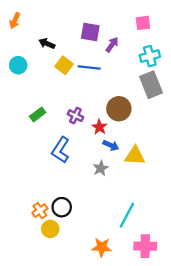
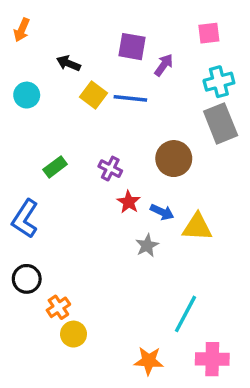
red star: (99, 127) -> (129, 202), moved
blue L-shape: (61, 150) -> (25, 219), moved
black circle: (62, 207) -> (27, 279), moved

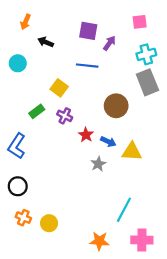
orange arrow: (22, 30) -> (26, 22), moved
yellow square: (94, 95) -> (59, 88), moved
purple cross: (110, 169) -> (65, 116), moved
orange cross: (58, 307) -> (23, 218), moved, turned -32

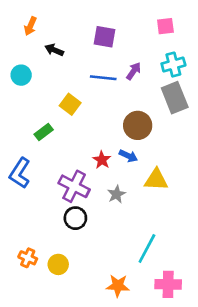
purple arrow: (109, 43) -> (134, 71), moved
purple cross: (65, 116) -> (74, 186), moved, size x1.6
blue arrow: (108, 142) -> (128, 156), moved
black circle: (18, 186) -> (75, 218), moved

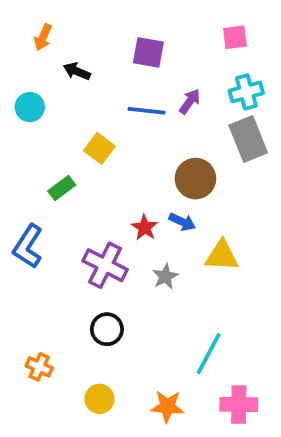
black circle: (75, 218) -> (107, 329), moved
yellow circle: (58, 264) -> (99, 399), moved

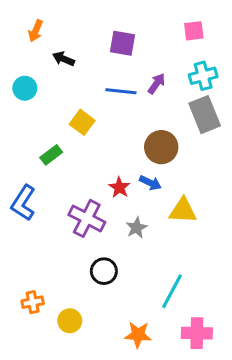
black circle: (107, 329) -> (104, 271), moved
orange cross: (39, 367) -> (33, 302), turned -35
yellow circle: (99, 399) -> (70, 321), moved

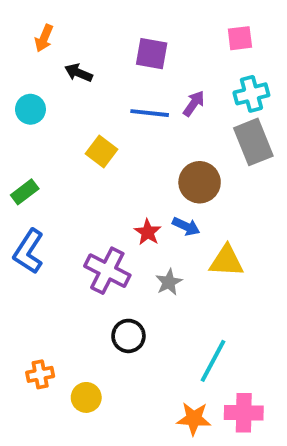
green rectangle: (51, 155) -> (25, 192), moved
orange star: (138, 335) -> (194, 419), moved

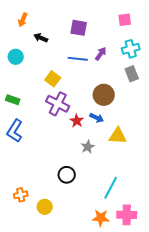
gray rectangle: (253, 142) -> (132, 74), size x0.7
green rectangle: (25, 192) -> (13, 100), turned 56
purple cross: (107, 271) -> (58, 104), moved

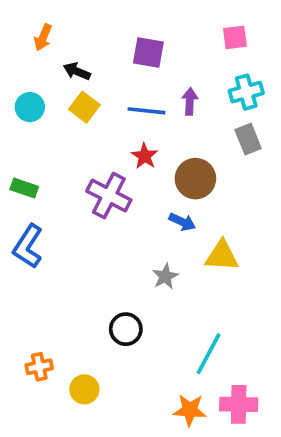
purple arrow: (101, 54) -> (190, 101), turned -32
yellow square: (53, 79) -> (84, 107), moved
red star: (77, 121) -> (145, 156), moved

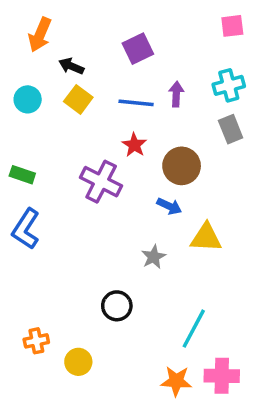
orange arrow: (43, 37) -> (40, 35), size x1.4
pink square: (235, 37) -> (232, 26), moved
purple square: (148, 53) -> (138, 49), turned -36

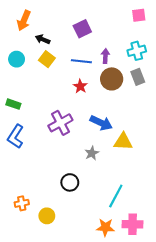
brown circle: (182, 166) -> (112, 79), moved
purple cross: (101, 182) -> (60, 123), moved, turned 35
blue arrow: (169, 206) -> (101, 123), size x1.5

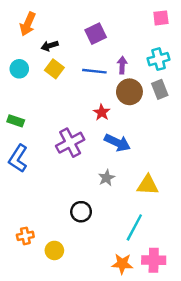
black arrow: (43, 39) -> (50, 46), turned -40
red star: (80, 86) -> (102, 112), moved
yellow triangle: (123, 142) -> (148, 185), moved

